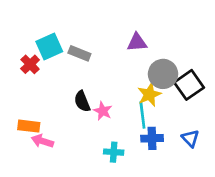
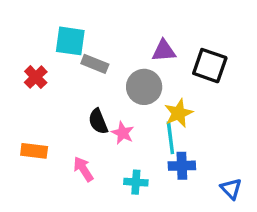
cyan square: (49, 47) -> (70, 41), moved, turned 32
gray circle: (163, 74) -> (144, 87), moved
black square: (189, 85) -> (210, 66), moved, turned -36
blue triangle: (190, 138) -> (231, 189), moved
pink arrow: (42, 141) -> (83, 169), moved, turned 40

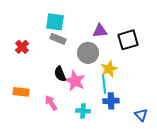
cyan square: (70, 41) -> (55, 22), moved
black square: (210, 66) -> (128, 40), turned -35
pink star: (123, 133) -> (75, 81), size x1.5

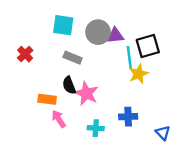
gray rectangle: (58, 39) -> (73, 58), moved
gray circle: (88, 53) -> (98, 32), moved
yellow star: (109, 69) -> (139, 74), moved
cyan line: (104, 84) -> (129, 58), moved
orange rectangle: (21, 92) -> (47, 99), moved

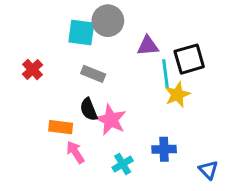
gray circle: (98, 32) -> (108, 21), moved
cyan cross: (96, 128) -> (123, 164), turned -35

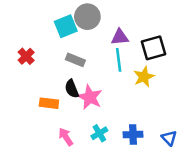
cyan square: (81, 33) -> (66, 26), turned -30
cyan line: (166, 74) -> (119, 60), moved
blue cross: (164, 149) -> (133, 134), moved
pink arrow: (75, 152) -> (66, 137), moved

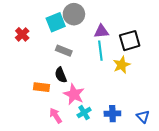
red cross: (26, 56) -> (22, 34), moved
pink star: (90, 97) -> (74, 94), moved

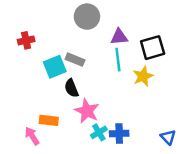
cyan square: (56, 22) -> (55, 67), moved
red cross: (22, 34) -> (26, 40), turned 32
orange rectangle: (41, 87) -> (49, 120), moved
blue cross: (112, 114) -> (119, 134), moved
pink arrow: (56, 116) -> (32, 136), moved

